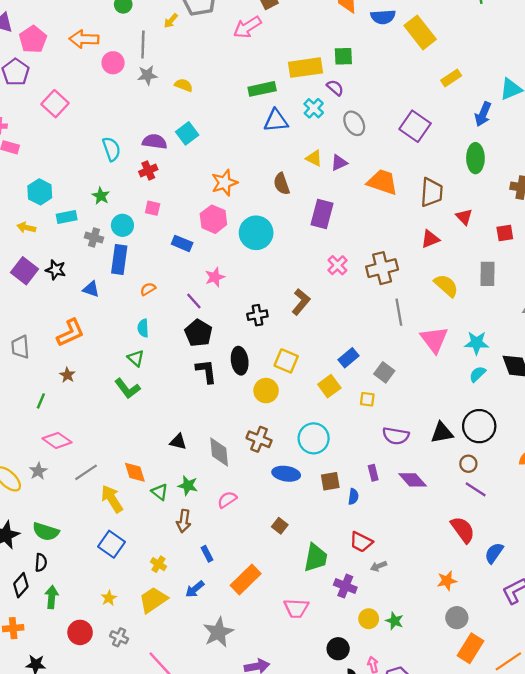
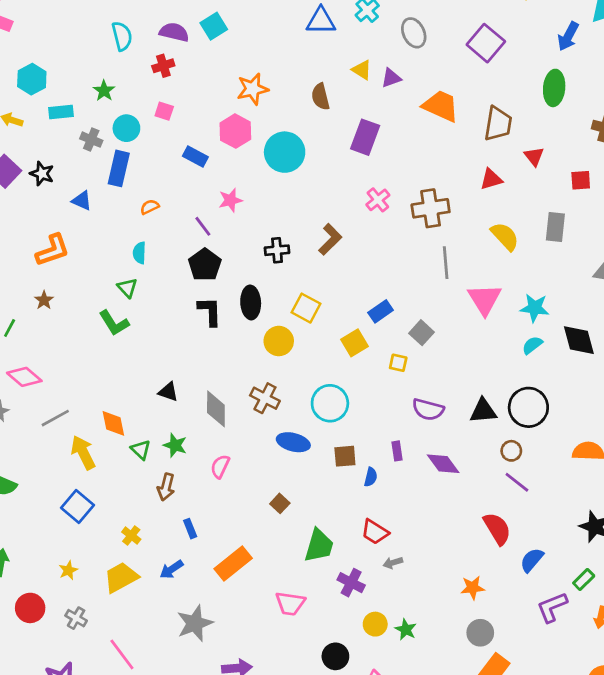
pink semicircle: (227, 500) -> (220, 466), turned -36

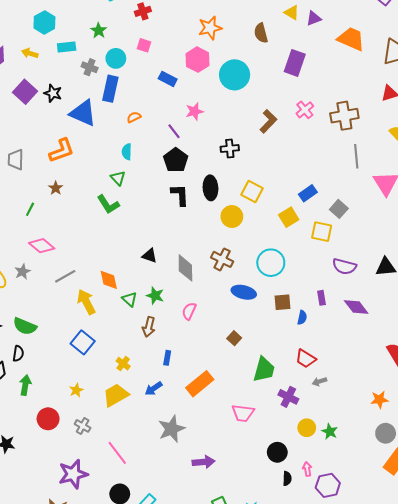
blue triangle: (82, 201) -> (83, 113), size x1.8
brown L-shape: (330, 239) -> (268, 121), moved
yellow square: (398, 363) -> (322, 232), size x1.5
blue rectangle: (190, 529) -> (167, 358), turned 32

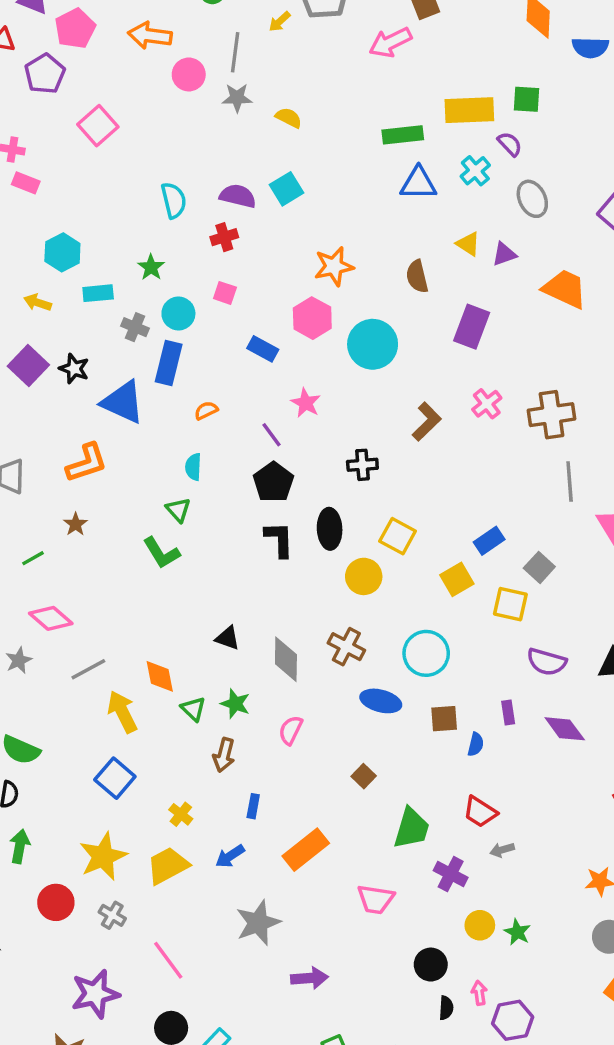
pink star: (194, 111) -> (306, 403), turned -30
green line: (30, 209) -> (33, 558), turned 32
yellow star: (76, 390) -> (103, 856), size x2.0

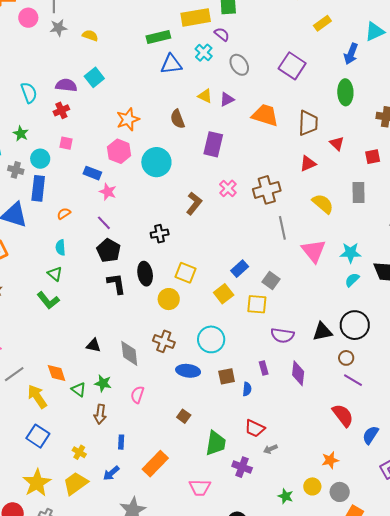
pink star: (306, 403) -> (108, 192), moved
purple diamond: (565, 729) -> (298, 373), turned 50
yellow circle: (480, 925) -> (312, 486), moved

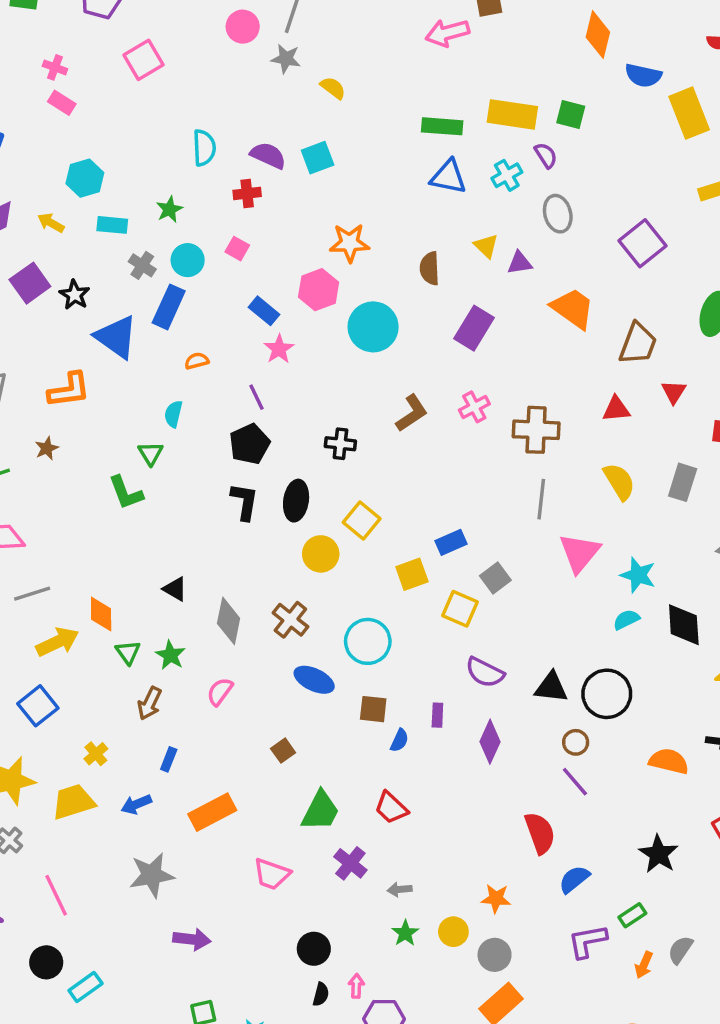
yellow arrow: (37, 397) -> (58, 642), turned 80
gray arrow: (270, 449) -> (400, 889), moved

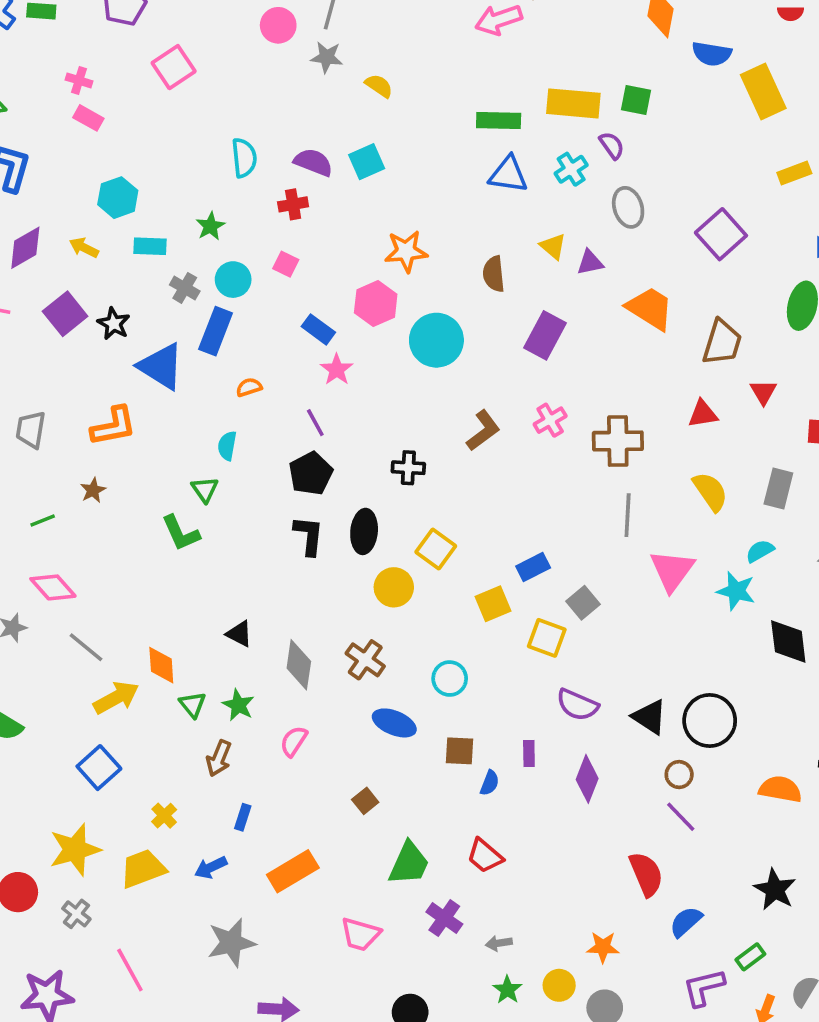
gray line: (32, 594) -> (86, 647), turned 60
cyan semicircle: (626, 620) -> (760, 551), moved
cyan circle: (368, 641) -> (450, 679), size x0.7
black triangle: (551, 687) -> (650, 717), turned 30

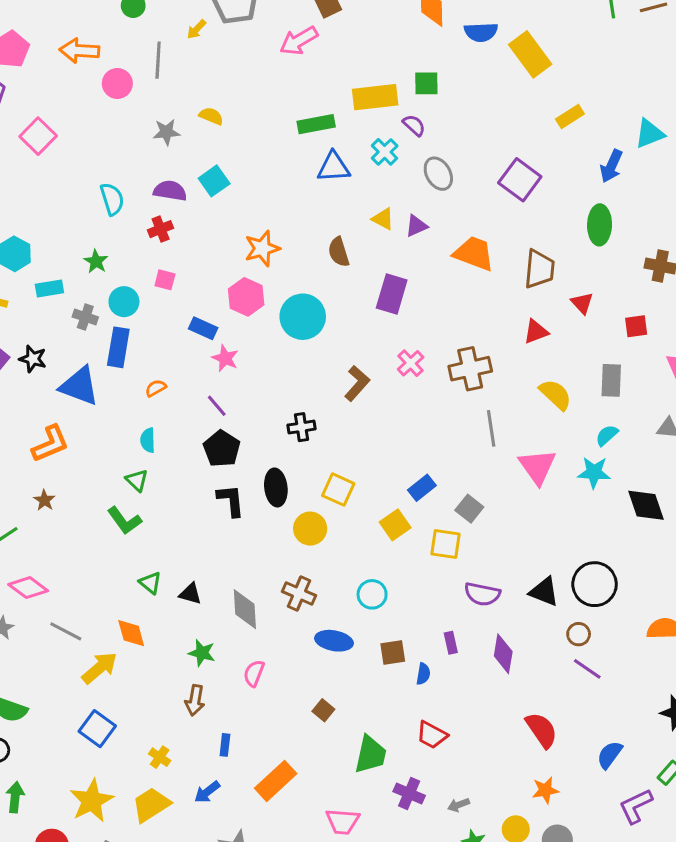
gray star: (327, 57) -> (166, 132), moved
green triangle: (193, 705) -> (150, 583), moved
red semicircle: (646, 874) -> (542, 730), moved

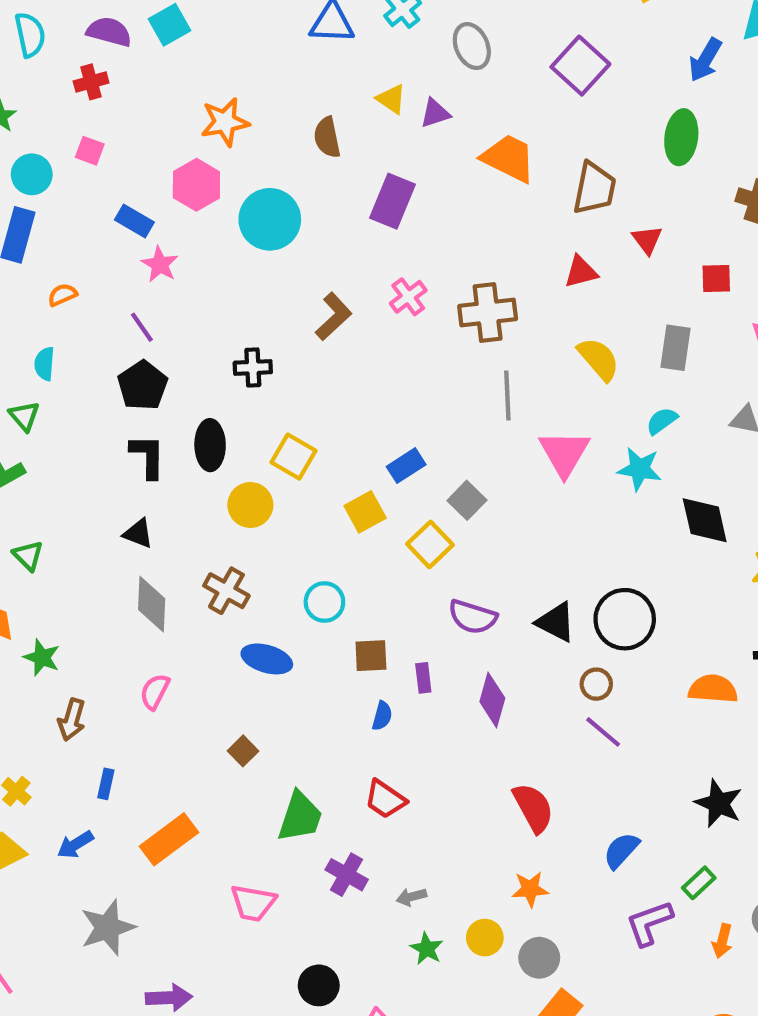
yellow square: (445, 544) -> (430, 544), turned 32
black triangle: (190, 594) -> (138, 533), moved
green star: (202, 653) -> (42, 658), moved
brown square: (393, 653) -> (371, 656), moved

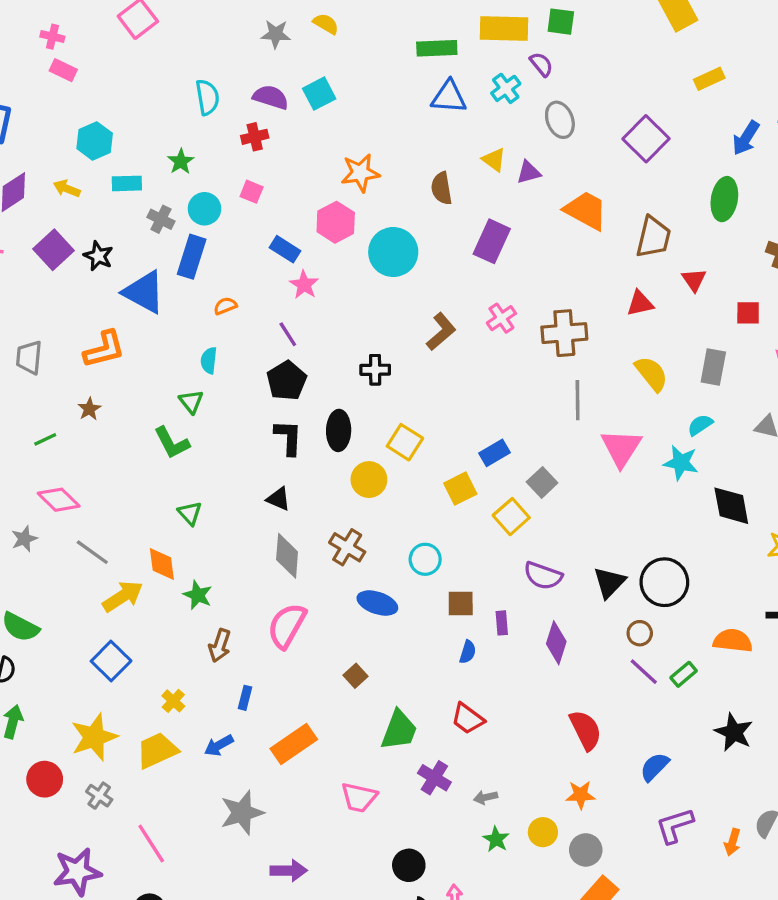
black triangle: (556, 622) -> (609, 582), turned 44
pink semicircle: (155, 692) -> (287, 626), size x1.6
green rectangle: (699, 883) -> (684, 674), moved

